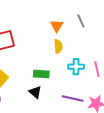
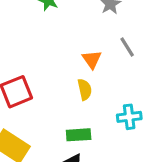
yellow semicircle: (58, 46) -> (85, 89), moved

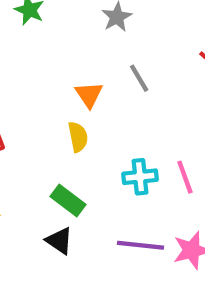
green rectangle: (79, 135) -> (68, 201), turned 40

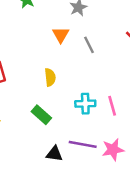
orange triangle: (89, 95) -> (61, 35), moved
black triangle: (59, 241) -> (54, 154), moved, turned -30

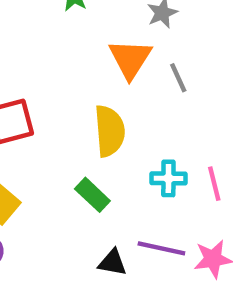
orange triangle: (61, 35) -> (130, 59), size x1.5
yellow semicircle: (50, 77) -> (110, 131), size x1.6

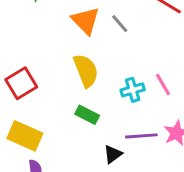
black triangle: (112, 263) -> (113, 154), turned -30

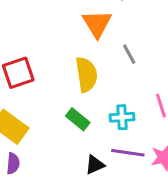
gray line: (120, 24) -> (129, 54), moved
cyan cross: (133, 90) -> (122, 117), moved

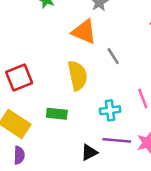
orange triangle: (97, 24) -> (84, 32), turned -32
green rectangle: (78, 119) -> (57, 114), moved, turned -30

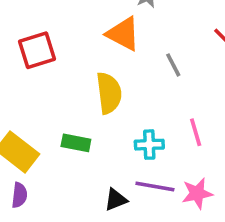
gray line: (113, 56) -> (173, 65), moved
red square: (19, 78) -> (37, 50), moved

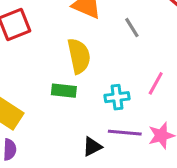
pink line: (196, 132) -> (156, 83), turned 50
green rectangle: (76, 143) -> (64, 91), moved

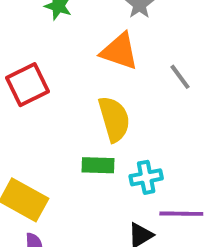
cyan cross: (117, 97) -> (146, 177), moved

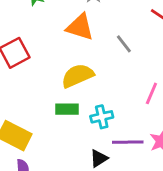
yellow semicircle: (114, 119) -> (78, 76), turned -96

